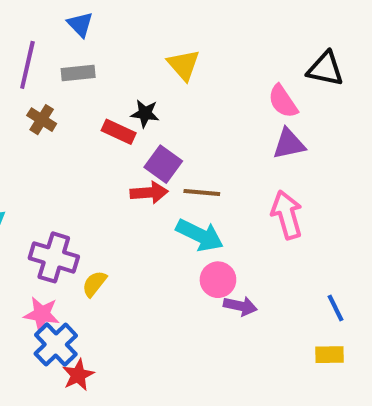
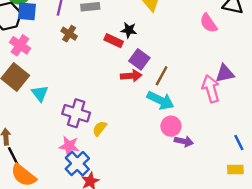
purple triangle: (289, 144) -> (225, 73), moved
brown line: (202, 193) -> (162, 76), turned -66

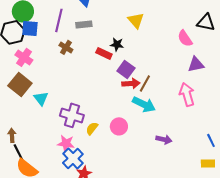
purple triangle: (225, 73) -> (196, 64), moved
red arrow: (131, 76) -> (131, 83), moved
pink circle: (171, 126) -> (119, 126), moved

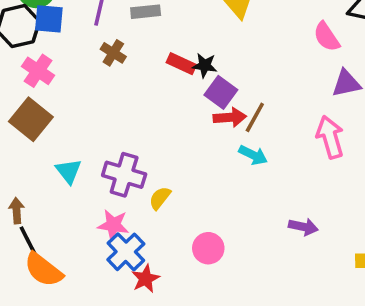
black star: (117, 44) -> (205, 65), moved
cyan triangle: (41, 98) -> (69, 171), moved
cyan arrow: (144, 104) -> (253, 155), size x0.7
pink circle: (119, 126) -> (208, 248), moved
purple arrow: (164, 139) -> (303, 227), moved

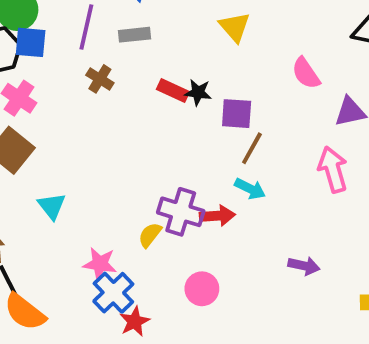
pink semicircle: (327, 37) -> (306, 73), moved
purple square: (221, 92) -> (237, 114), moved, turned -32
red arrow: (230, 117) -> (217, 216), moved
purple cross: (124, 175) -> (181, 212), moved

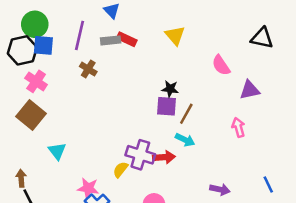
red rectangle: (173, 91) -> (127, 39), moved
black star: (198, 92) -> (170, 89), moved
purple square: (237, 114) -> (166, 106), moved
pink arrow: (333, 169) -> (238, 127), size x0.7

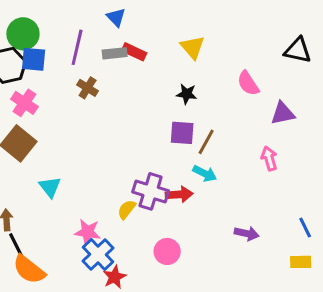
black star: (170, 89) -> (187, 94), moved

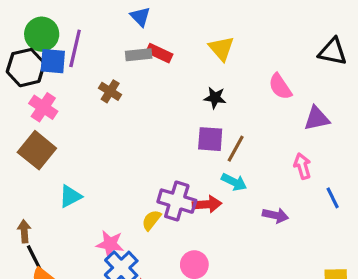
purple line: (77, 47) -> (75, 48), moved
cyan triangle: (50, 187) -> (70, 196), turned 40
blue line: (305, 227) -> (333, 198), moved
purple arrow: (247, 233) -> (275, 215), moved

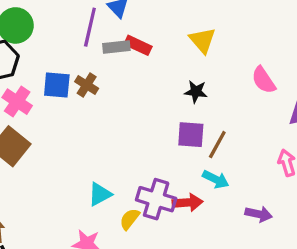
purple line: (75, 48) -> (90, 27), moved
blue square: (53, 61) -> (57, 85), moved
cyan triangle: (70, 196) -> (100, 194), moved

